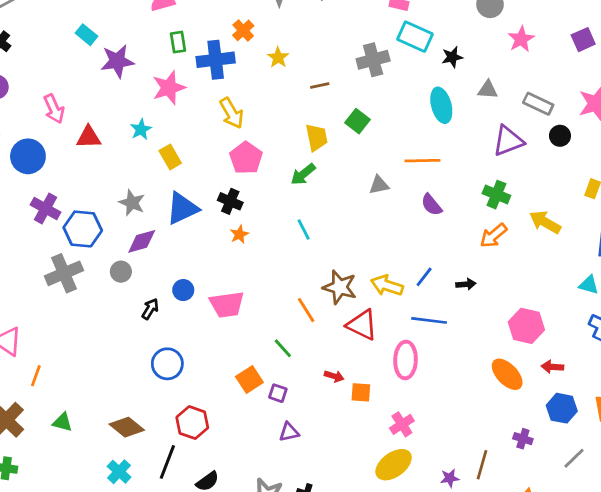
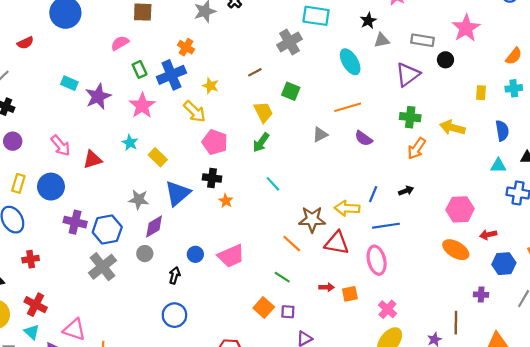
yellow star: (278, 57) -> (210, 86), moved
black star: (452, 57) -> (368, 21), moved
blue circle: (167, 364) -> (174, 315), moved

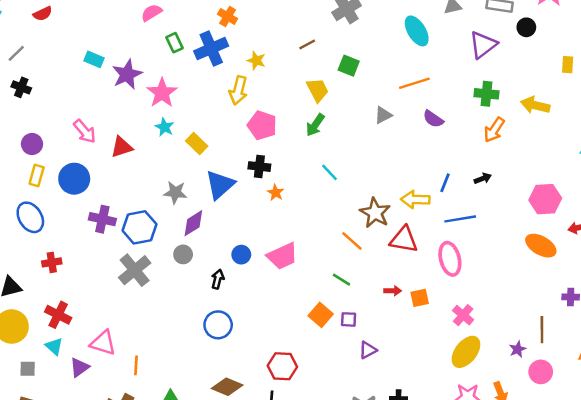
pink star: (142, 106) -> (162, 93), moved
yellow arrow: (195, 112) -> (238, 90), turned 60
purple circle: (13, 141) -> (32, 144), moved
brown star: (312, 219) -> (375, 213), turned 30

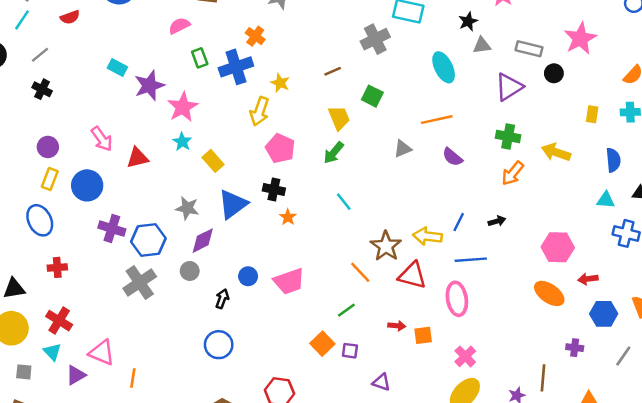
green line: (342, 280) -> (346, 310), turned -72
purple triangle: (368, 350) -> (381, 382), moved, turned 42

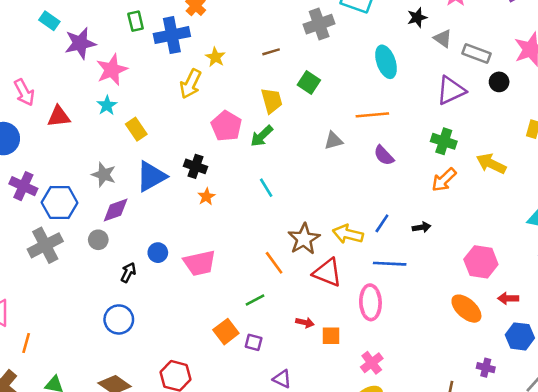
gray triangle: (482, 45) -> (443, 38), moved, turned 36
pink pentagon: (280, 148) -> (226, 126), moved

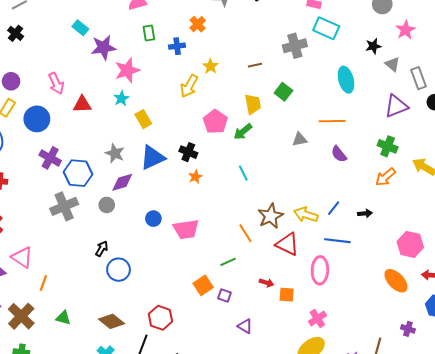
blue cross: (172, 35) -> (177, 46), size x0.6
gray rectangle: (476, 53) -> (419, 78), turned 45
black arrow: (128, 273) -> (102, 249), moved

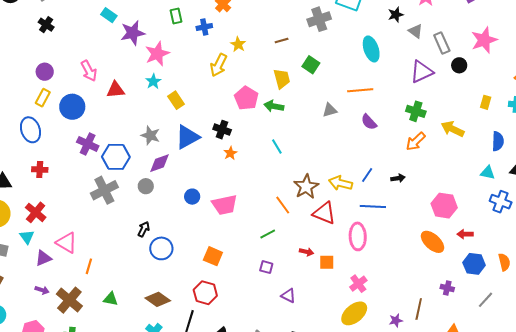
green arrow: (243, 132) -> (274, 106), turned 54
orange square: (203, 285) -> (213, 256), moved, turned -30

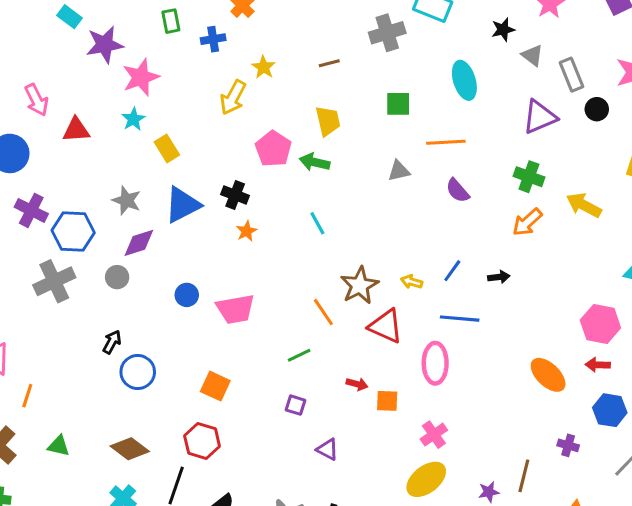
green square: (311, 65) -> (398, 104), moved, turned -36
yellow arrow: (340, 183) -> (412, 282), size x0.6
pink hexagon: (444, 206) -> (600, 324), moved

